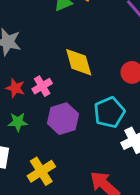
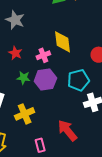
pink cross: (42, 86) -> (43, 55), moved
green star: (18, 122) -> (23, 78), moved

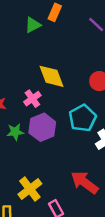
yellow cross: (25, 114) -> (30, 189), moved

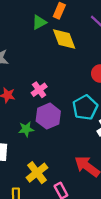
yellow diamond: (52, 76) -> (64, 39), moved
green star: (15, 132) -> (26, 129), moved

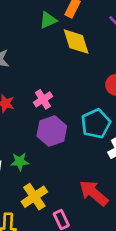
green star: (26, 129) -> (20, 162), moved

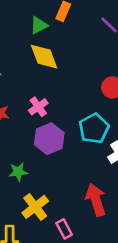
yellow diamond: (76, 42) -> (44, 57), moved
red arrow: (94, 193) -> (96, 200), turned 36

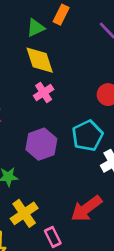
pink cross: (38, 107) -> (44, 92), moved
red arrow: (96, 200) -> (86, 209), turned -112

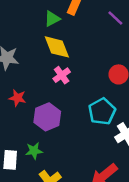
purple hexagon: (41, 144) -> (47, 117), moved

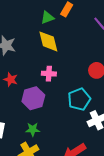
pink cross: (62, 75) -> (49, 74), moved, turned 32
green star: (34, 151) -> (33, 129), moved

